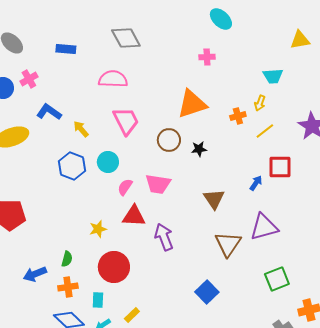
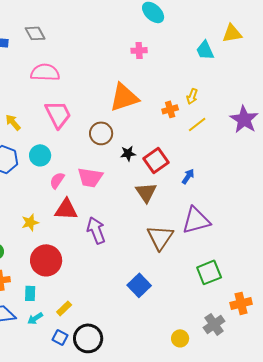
gray diamond: (126, 38) -> (35, 33), moved, size x0.7
cyan trapezoid: (273, 76) -> (205, 50), moved, turned 70
black star: (199, 149) -> (128, 153), moved
red square: (280, 167) -> (156, 160), moved, turned -35

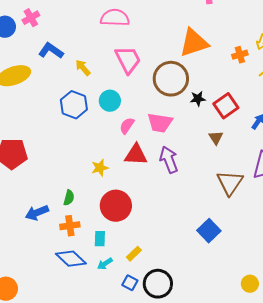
brown circle: (101, 133) -> (171, 79), size x1.5
brown triangle: (146, 192) -> (216, 138), size x0.7
purple arrow: (96, 230) -> (169, 160), moved

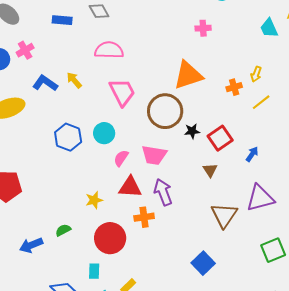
yellow arrow: (83, 68) -> (74, 80), moved
green semicircle: (69, 198) -> (63, 230), turned -133
orange cross: (70, 226) -> (144, 217), moved

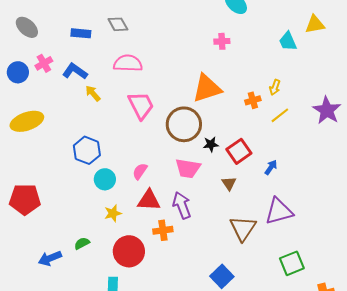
blue L-shape: (45, 83) -> (75, 71), moved
cyan circle: (104, 133) -> (105, 179), moved
pink trapezoid: (154, 155) -> (188, 168), moved

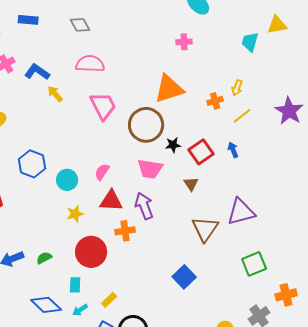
blue rectangle: (81, 33) -> (28, 20), moved
cyan trapezoid: (288, 41) -> (250, 42), turned 40
blue hexagon: (87, 150) -> (32, 164), moved
blue arrow: (271, 167) -> (233, 150), moved, turned -56
green semicircle: (82, 243) -> (44, 258), moved

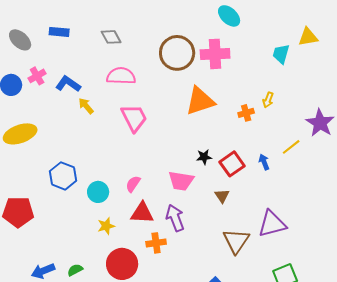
pink cross: (184, 42) -> (215, 54), size x1.8
yellow line: (242, 116) -> (291, 147), moved
brown circle: (146, 125) -> (177, 53), moved

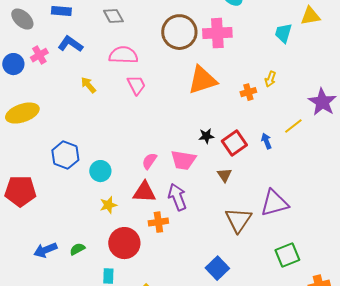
blue L-shape: (68, 84) -> (70, 44), moved
pink trapezoid: (134, 118) -> (136, 85), moved, size x0.7
pink semicircle: (133, 184) -> (149, 161), moved

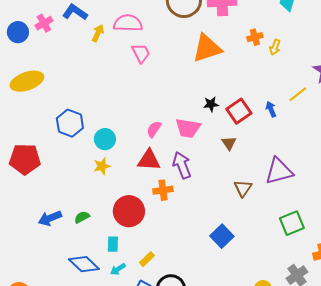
yellow arrow: (88, 85) -> (98, 33), moved, turned 66
orange cross: (248, 92) -> (255, 37), moved
yellow star: (108, 205) -> (102, 166), moved
brown triangle: (238, 220) -> (243, 188), size x0.7

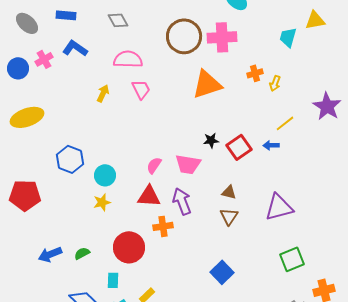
yellow arrow: (98, 33) -> (103, 93), moved
yellow line: (298, 94) -> (285, 123), moved
blue arrow: (271, 109) -> (271, 145), turned -70
brown triangle: (229, 143) -> (229, 192), moved, turned -42
brown triangle: (243, 188) -> (229, 216), moved

